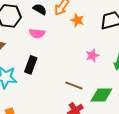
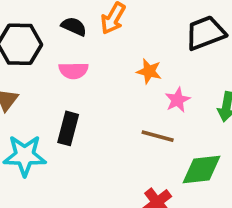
orange star: (77, 20) -> (149, 71), moved
brown line: (74, 85) -> (158, 136), moved

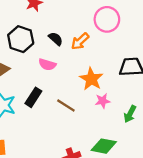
orange star: (149, 71) -> (91, 79), size x1.5
brown line: (158, 136) -> (66, 106), moved

